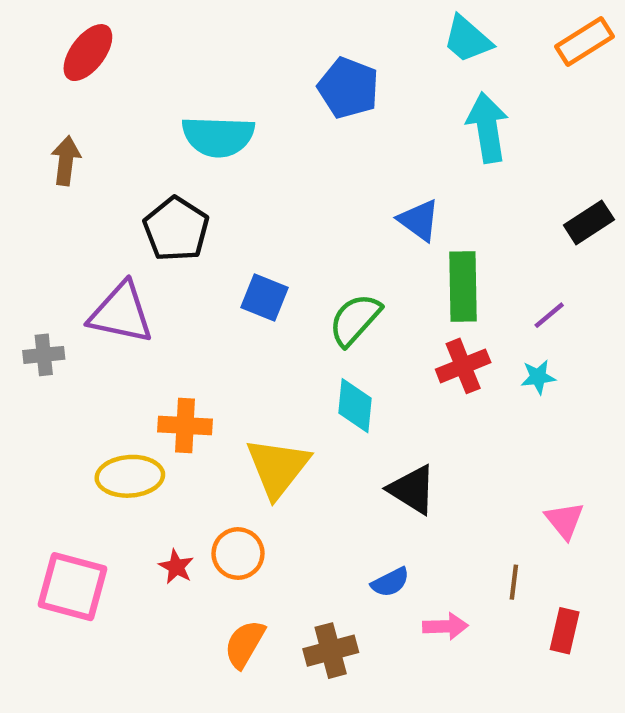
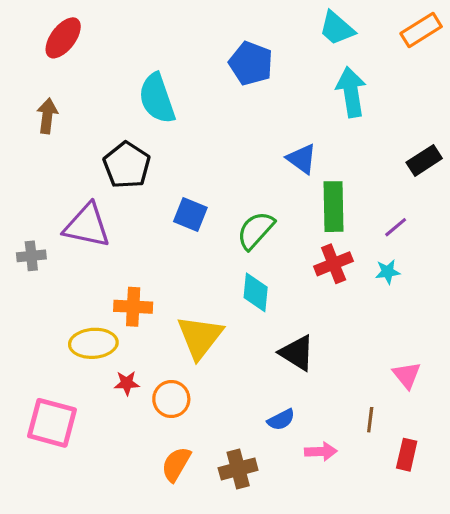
cyan semicircle: (218, 136) -> (157, 98), turned 69
red star: (176, 567) -> (127, 383), moved, turned -30

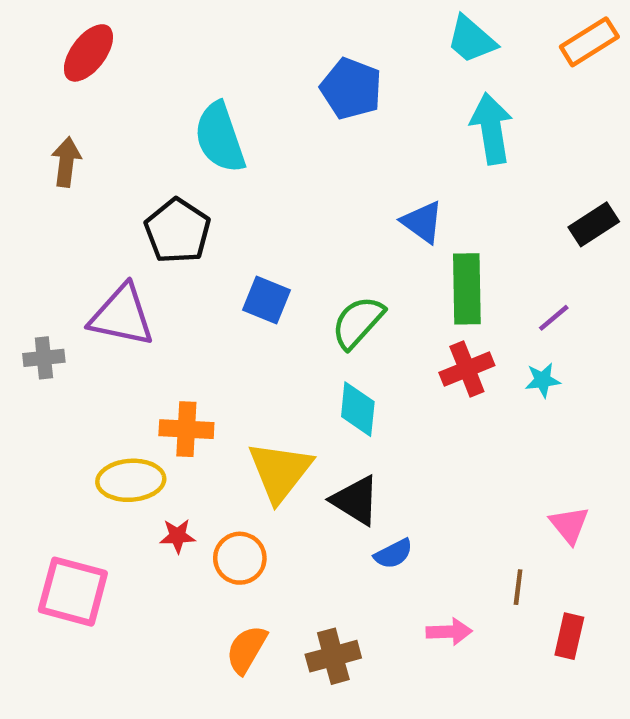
black triangle: (297, 353) -> (356, 500), moved
blue semicircle: (281, 420) -> (393, 554), moved

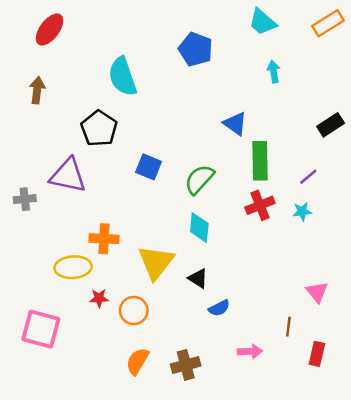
cyan arrow: (491, 129) -> (274, 72), size x0.6
black triangle: (356, 500) -> (198, 278), size x0.7

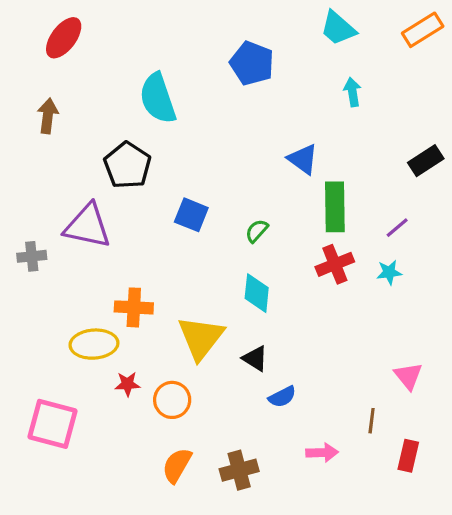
green semicircle: (199, 179) -> (257, 231), size x0.6

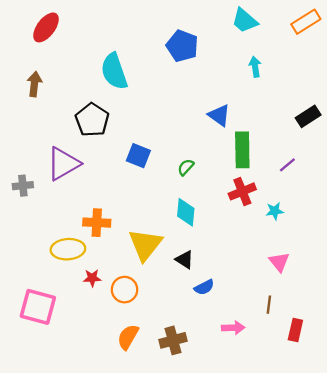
purple triangle: (88, 226) -> (63, 164), turned -42
cyan star: (389, 272) -> (275, 211), moved
pink triangle: (408, 376) -> (279, 262), moved

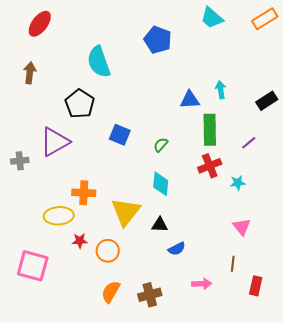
cyan arrow: (255, 67) -> (221, 90), moved
blue triangle: (219, 115) -> (190, 100), turned -40
black triangle: (185, 260) -> (160, 225), turned -30

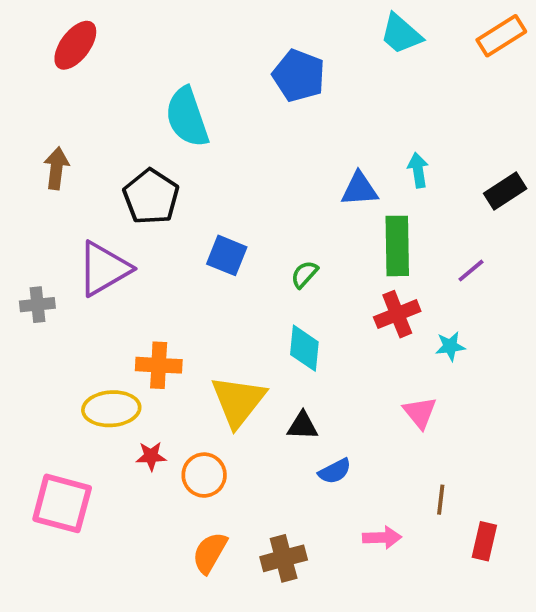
brown arrow: (30, 73) -> (56, 168), moved
pink triangle: (242, 227) -> (420, 413), moved

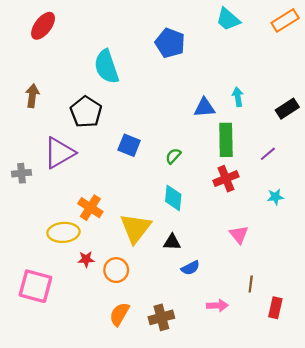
cyan star: (450, 346) -> (275, 197), moved
orange cross: (159, 365) -> (90, 208), turned 30

